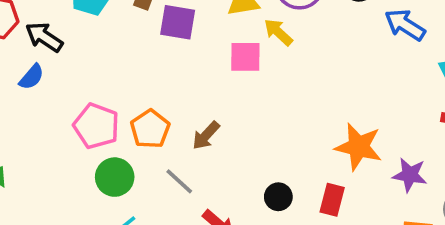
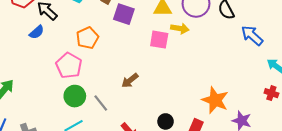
yellow arrow: (278, 32) -> (180, 28), turned 138
orange pentagon: (150, 129) -> (87, 38), moved
gray line: (179, 181) -> (101, 103), moved

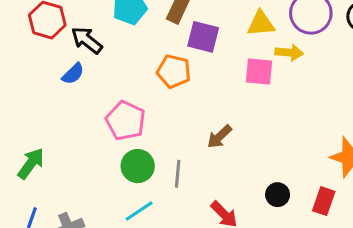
orange pentagon: (87, 38) -> (174, 71), moved, turned -30
gray line: (101, 103) -> (178, 174), turned 48

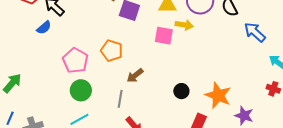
orange pentagon: (174, 71) -> (112, 51), moved
gray line: (178, 174) -> (120, 99), moved
black circle: (278, 195) -> (181, 91), moved

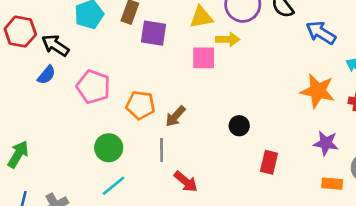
orange pentagon: (112, 51) -> (140, 105), moved
pink pentagon: (75, 60) -> (93, 87), moved
orange star: (218, 95) -> (318, 91), moved

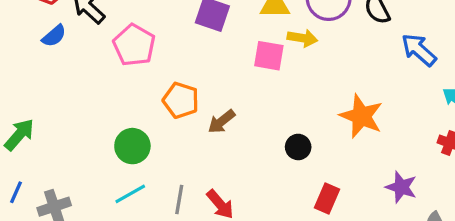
blue semicircle: (46, 75) -> (54, 36), moved
pink pentagon: (93, 87) -> (134, 45), moved
orange star: (318, 91) -> (361, 116), moved
gray line: (162, 150) -> (179, 200), moved

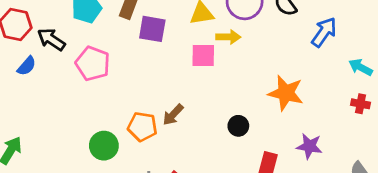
blue arrow: (419, 50) -> (324, 32), turned 92
orange pentagon: (181, 100) -> (142, 127), moved
purple star: (401, 187) -> (309, 146), moved

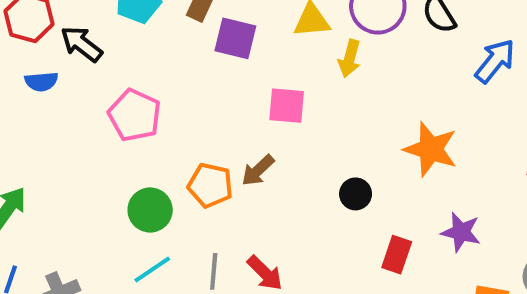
yellow arrow: (228, 37) -> (350, 58), turned 100
pink square: (203, 55) -> (287, 106), moved
pink pentagon: (93, 64) -> (135, 115), moved
blue semicircle: (27, 66) -> (41, 82), turned 40

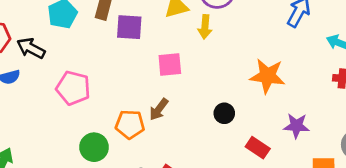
red rectangle: (397, 255) -> (258, 148), turned -65

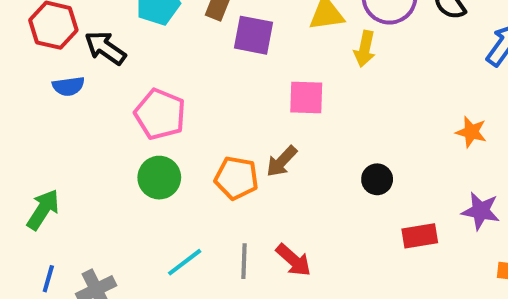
orange star: (267, 76) -> (471, 132), moved, size x0.6
green circle: (94, 147) -> (159, 178), moved
red rectangle: (258, 148) -> (420, 236), turned -50

